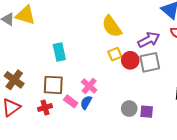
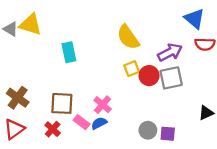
cyan rectangle: (59, 52) -> (69, 52), moved
blue semicircle: (86, 102) -> (99, 123), turned 32
red cross: (45, 108) -> (53, 129), turned -32

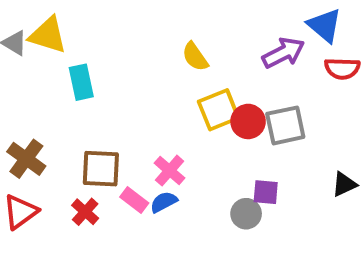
yellow semicircle: (128, 37) -> (195, 57), moved, size x0.7
cyan rectangle: (69, 52) -> (81, 82), moved
purple arrow: (170, 52) -> (283, 53), moved
yellow square: (132, 69) -> (219, 110), size x1.5
purple square: (168, 134) -> (266, 192), moved

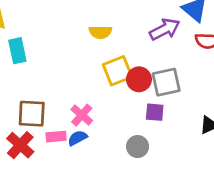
yellow semicircle: (195, 57) -> (100, 32), turned -55
purple square: (266, 192) -> (155, 112), moved
pink rectangle: (134, 200) -> (56, 137), turned -42
red cross: (85, 212) -> (20, 145), size x1.4

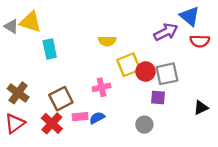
yellow semicircle: (100, 32) -> (107, 41), moved
brown square: (32, 114) -> (61, 99), turned -30
pink cross: (82, 115) -> (102, 87), moved, turned 36

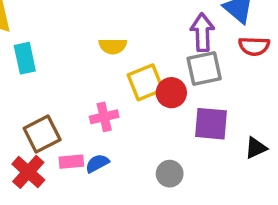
purple arrow: (166, 32) -> (202, 32), turned -65
gray square: (167, 74) -> (204, 69), moved
purple square: (158, 97) -> (211, 124), moved, size x1.5

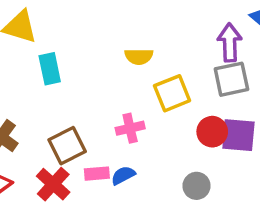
red circle: (171, 93) -> (212, 132), moved

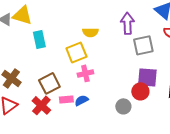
purple arrow: (230, 43) -> (127, 23), moved
yellow square: (172, 93) -> (76, 52), moved
red circle: (212, 132) -> (140, 91), moved

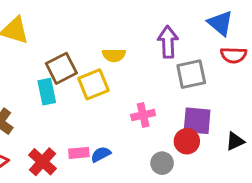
cyan rectangle: (39, 39) -> (47, 92), moved
pink cross: (85, 73) -> (143, 115), moved
brown square: (49, 83) -> (61, 68), moved

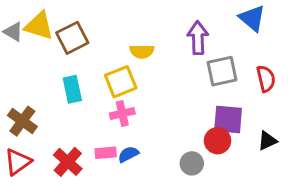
red semicircle: (234, 55) -> (266, 79), moved, turned -105
brown square: (61, 68) -> (72, 38), moved
pink cross: (143, 115) -> (122, 113), moved

